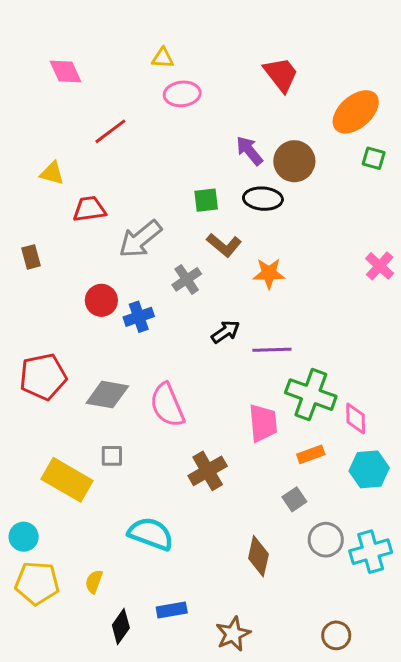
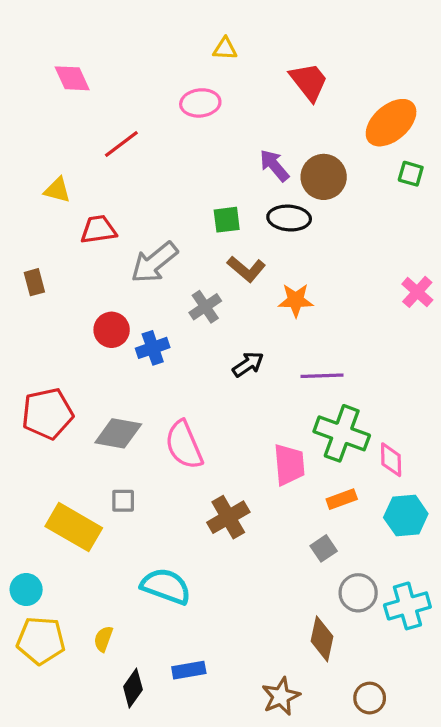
yellow triangle: (163, 58) -> (225, 49), moved
purple line: (272, 350) -> (322, 376), moved
brown diamond: (258, 556) -> (322, 639), moved
brown star: (233, 634) -> (281, 696), moved

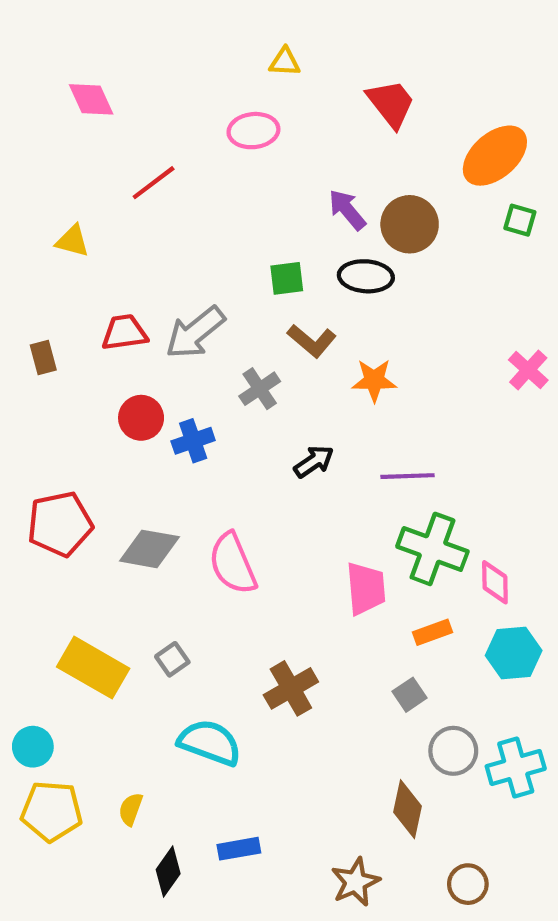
red trapezoid: (98, 230) -> (124, 332), moved
gray square: (123, 501) -> (172, 659), moved, turned -35
brown cross: (228, 517) -> (291, 688), moved

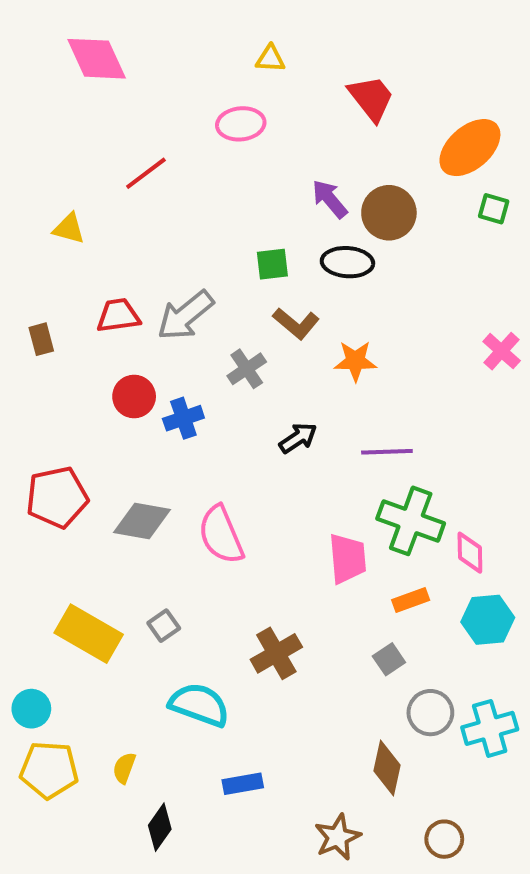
pink diamond: (91, 99) -> (97, 59), moved, size x1.4
blue rectangle: (239, 849) -> (243, 784), moved

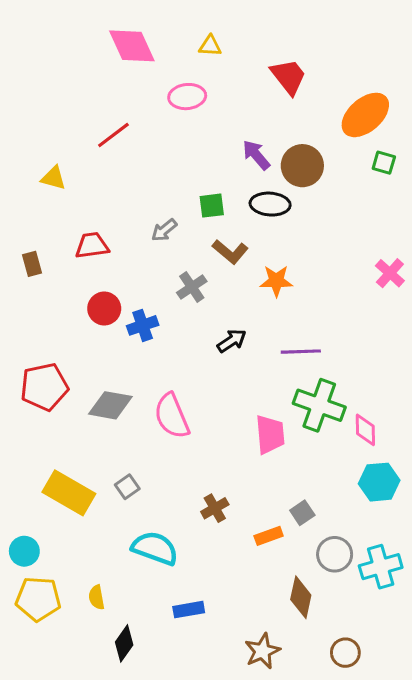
pink diamond: (97, 59) -> (132, 46), moved
gray arrow: (185, 315) -> (164, 230), moved, size x0.6
orange rectangle: (411, 600) -> (269, 536), moved
brown cross: (276, 653) -> (215, 508), size x0.7
yellow semicircle: (124, 768) -> (97, 597), turned -30

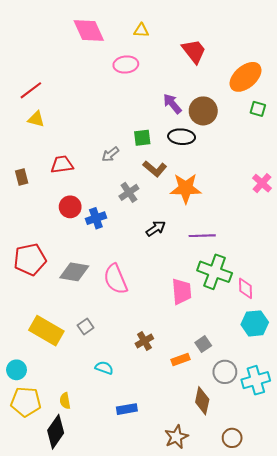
red line: (113, 135) -> (31, 90), moved
orange star: (276, 281) -> (186, 188), size x1.4
cyan semicircle: (155, 548) -> (104, 368), size x0.6
black diamond: (124, 643) -> (56, 432), moved, size x1.4

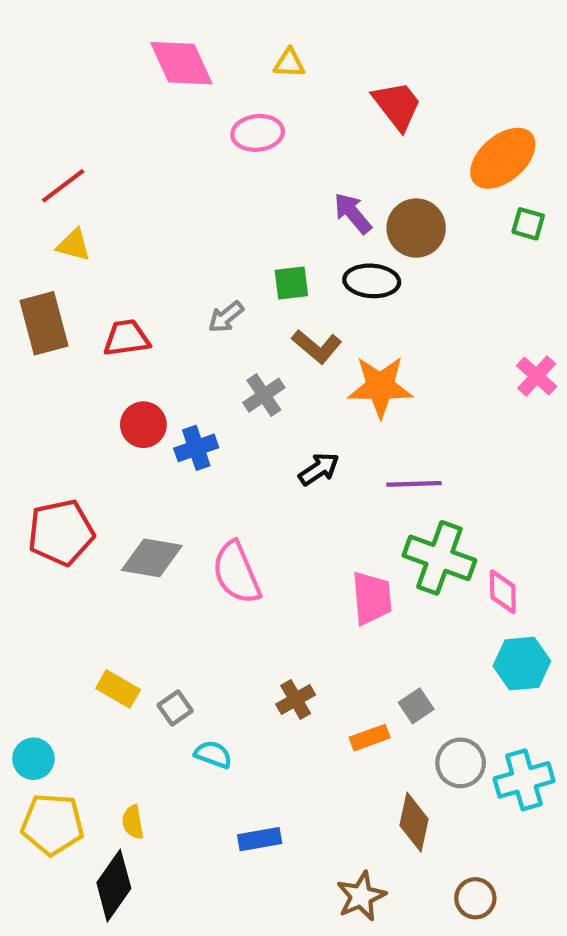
brown rectangle: (22, 177) -> (44, 323), moved, size x1.8
gray square: (86, 327) -> (175, 708), moved
yellow rectangle: (46, 331) -> (118, 689), moved, size x0.6

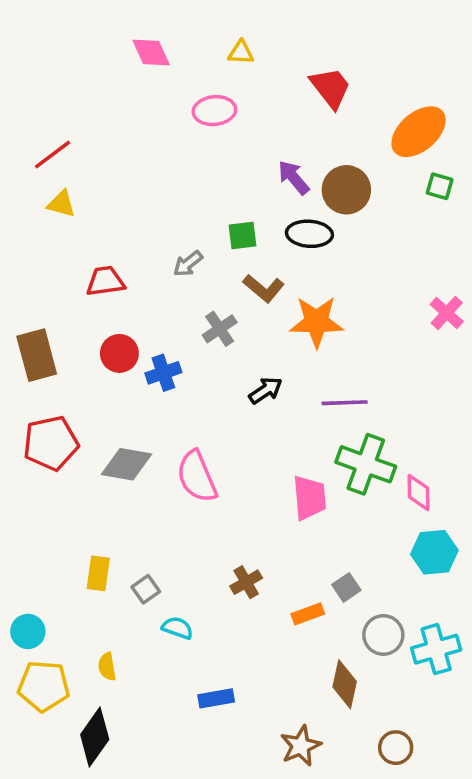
pink diamond: (181, 63) -> (151, 53), size x0.7
brown rectangle: (44, 323) -> (37, 355), moved
yellow rectangle: (118, 689) -> (98, 573), turned 68
yellow semicircle: (133, 822) -> (107, 667), moved

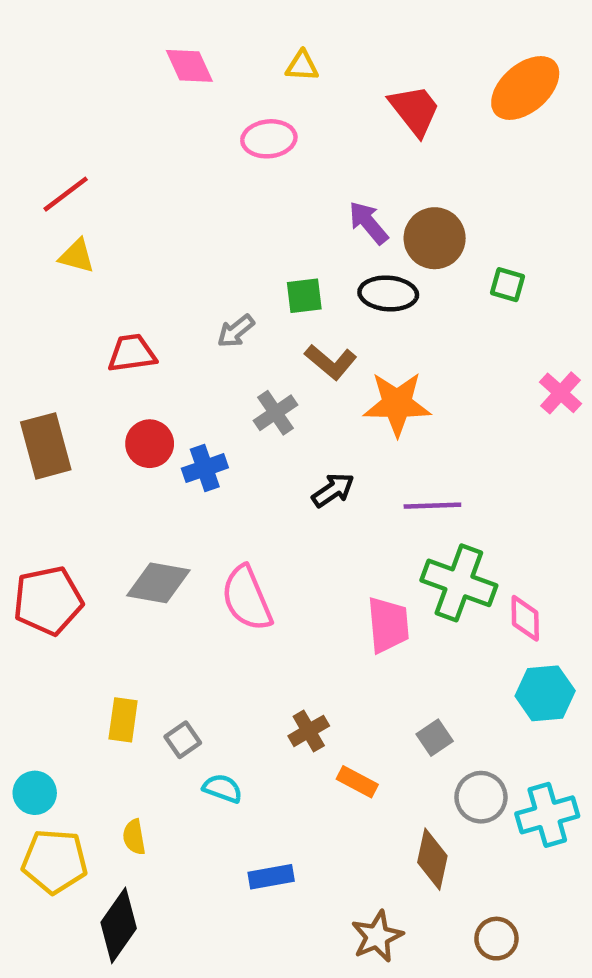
orange ellipse: (419, 132) -> (525, 88), moved
green square: (440, 186) -> (508, 285), moved
red pentagon: (51, 443) -> (48, 601), moved
orange rectangle: (308, 614) -> (357, 782), moved, turned 48

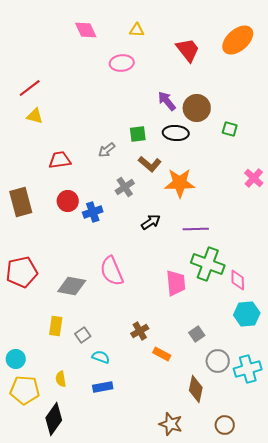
gray diamond: (158, 583) -> (72, 286), moved
blue rectangle: (271, 877) -> (103, 387), moved
brown star: (377, 936) -> (171, 424), turned -30

